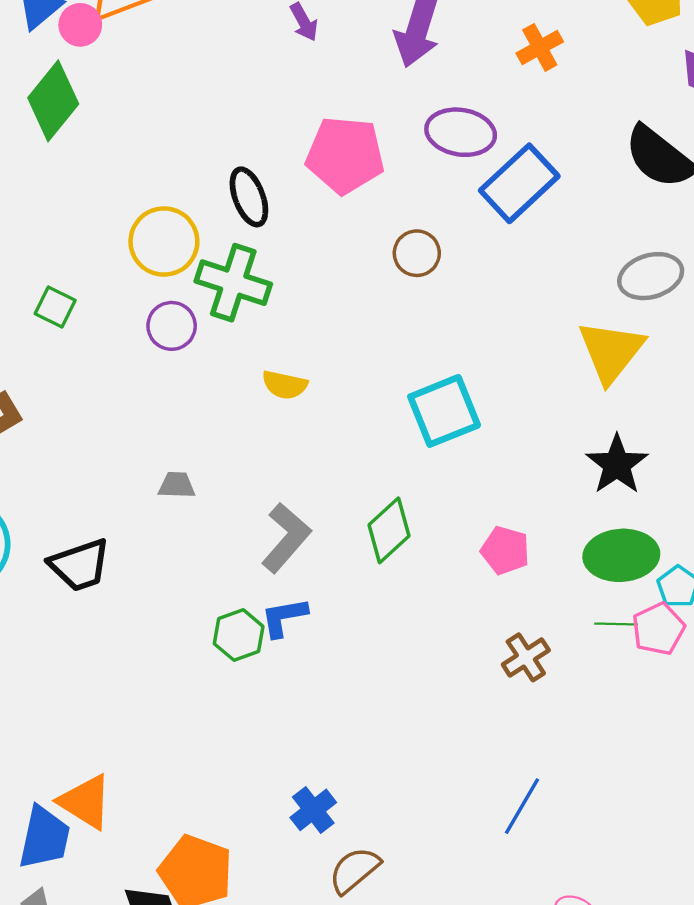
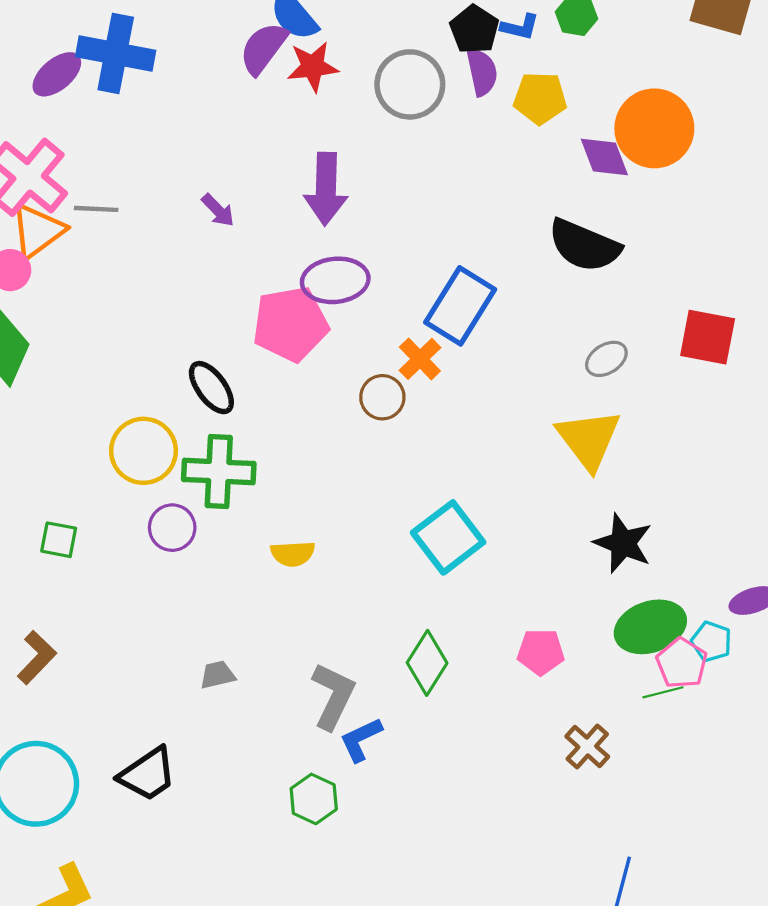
orange cross: (540, 47) -> (420, 359), moved
purple ellipse: (461, 132) -> (335, 280), moved
gray ellipse: (651, 276) -> (606, 359), size x0.7
blue L-shape: (284, 617) -> (361, 739), moved
pink pentagon: (658, 629) -> (682, 663), moved

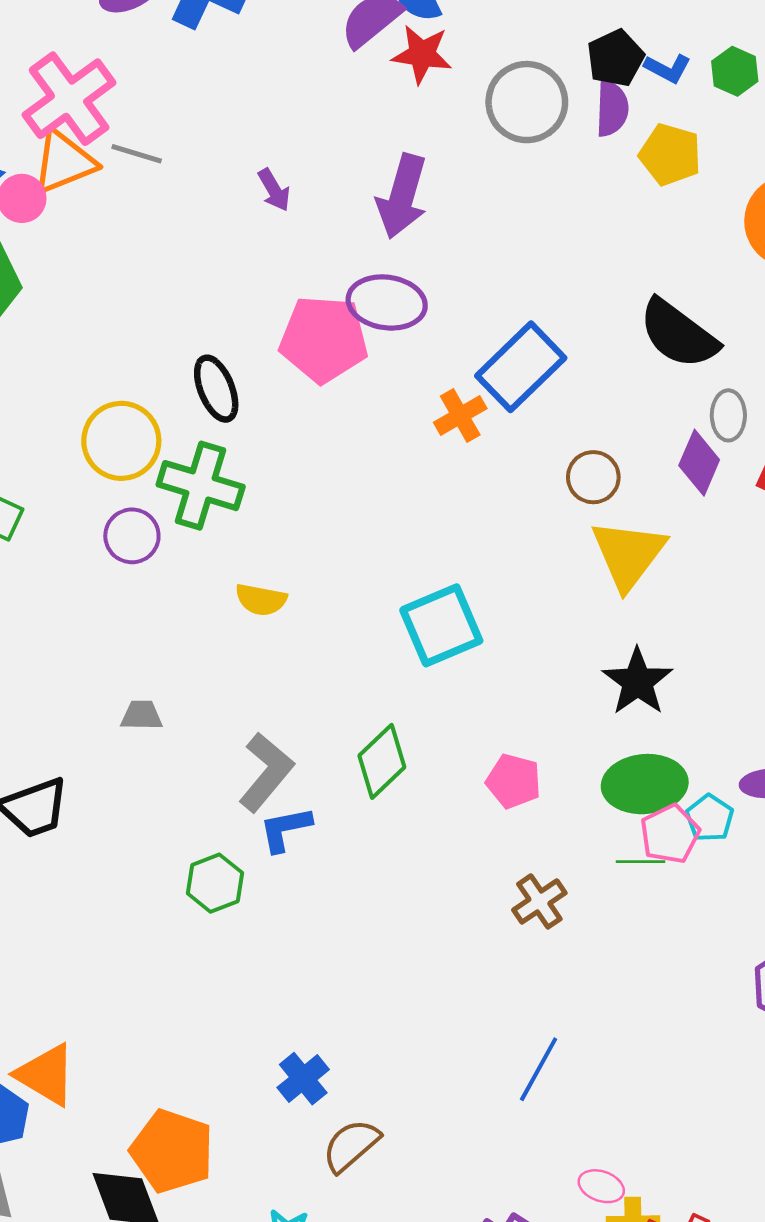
purple diamond: (604, 157) -> (699, 463), moved, turned 30
gray ellipse: (606, 359) -> (728, 415), moved, turned -72
brown circle: (382, 397) -> (593, 477), moved

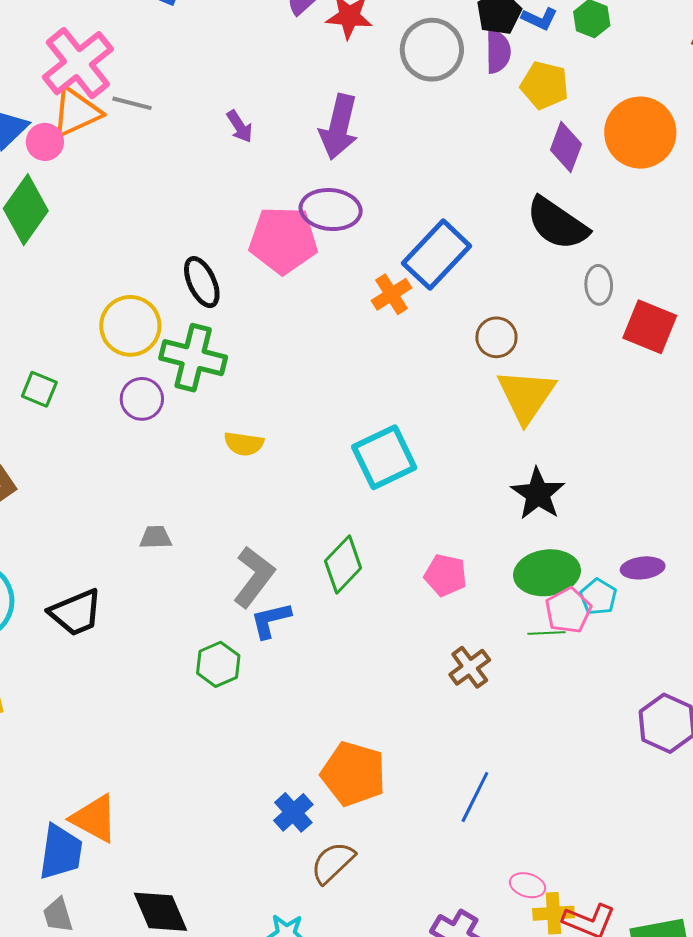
purple diamond: (699, 463) -> (566, 147), moved
orange pentagon: (172, 1151) -> (353, 774), moved

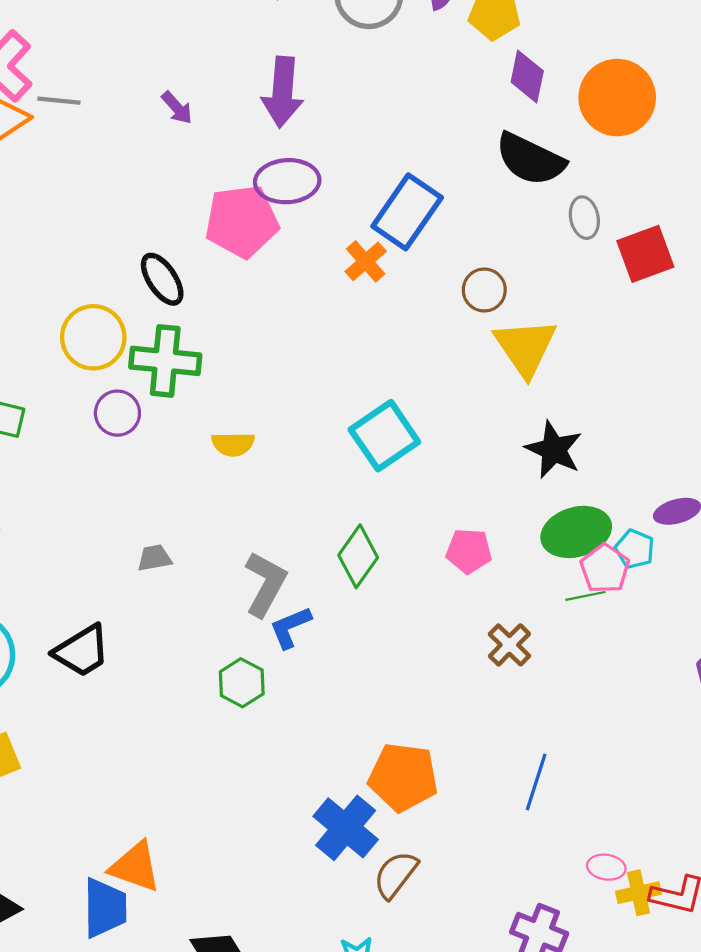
orange circle: (640, 133) -> (617, 98), moved
red square: (650, 327) -> (645, 254), turned -34
blue cross: (293, 812) -> (346, 828), size x1.5

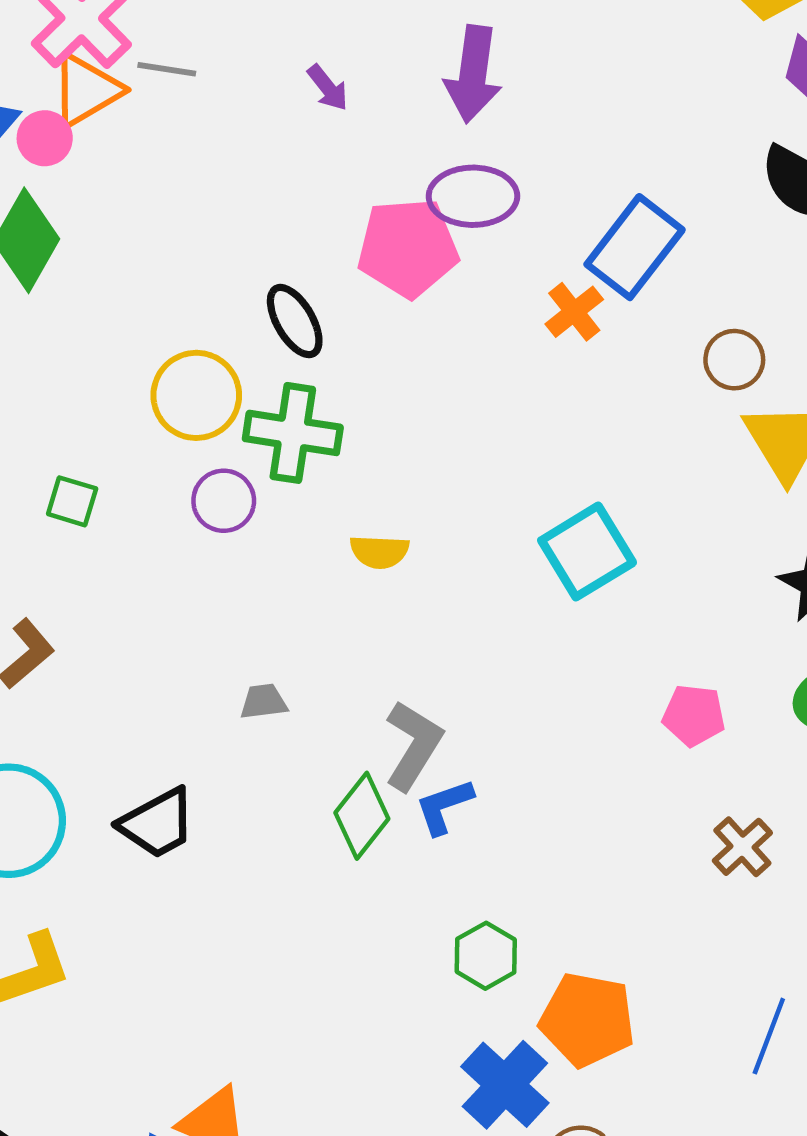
green diamond: (358, 556) -> (362, 816), moved
green hexagon: (242, 683) -> (486, 956), moved

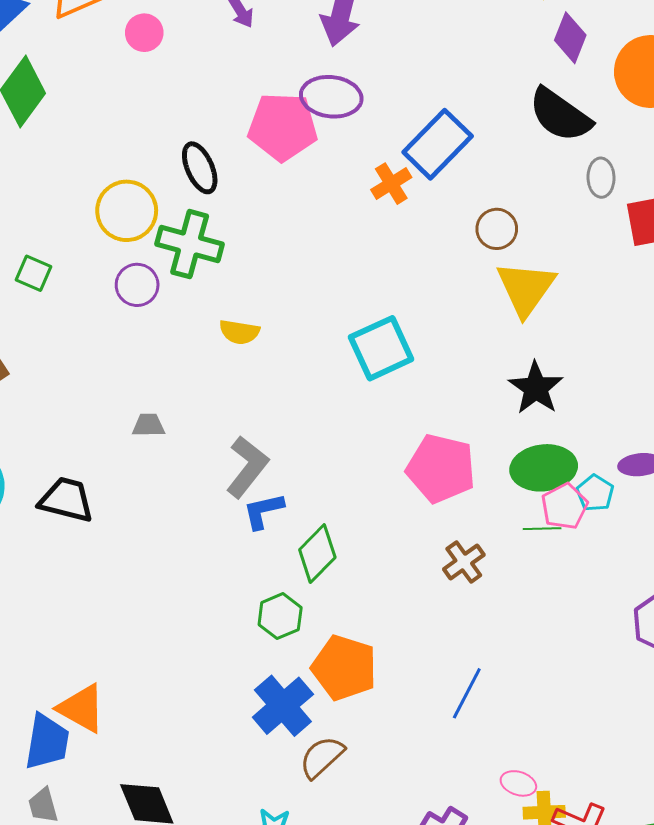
pink circle: (45, 138) -> (144, 33), moved
pink pentagon: (694, 715) -> (441, 468), size x1.6
green diamond: (362, 816) -> (317, 554), moved
black trapezoid: (157, 823) -> (66, 500), turned -144

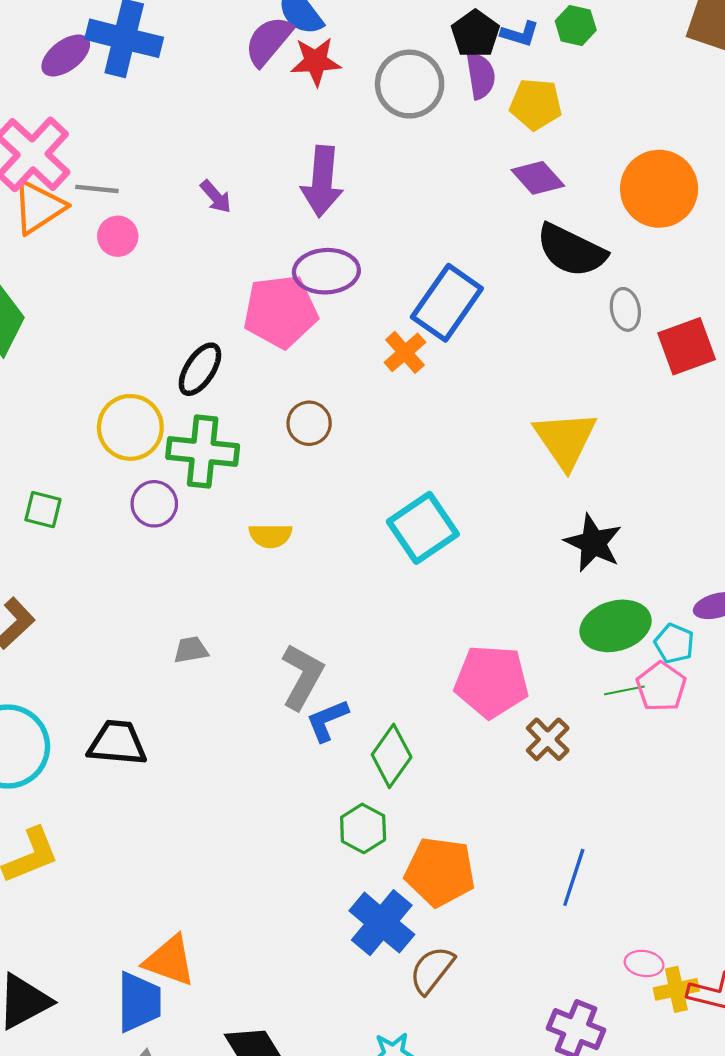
purple diamond: (570, 38) -> (538, 178), moved, turned -54
black ellipse: (200, 168) -> (200, 369), turned 66
brown circle: (497, 229) -> (309, 423), moved
pink pentagon: (441, 468) -> (491, 681), moved
pink pentagon: (564, 506) -> (661, 687), moved

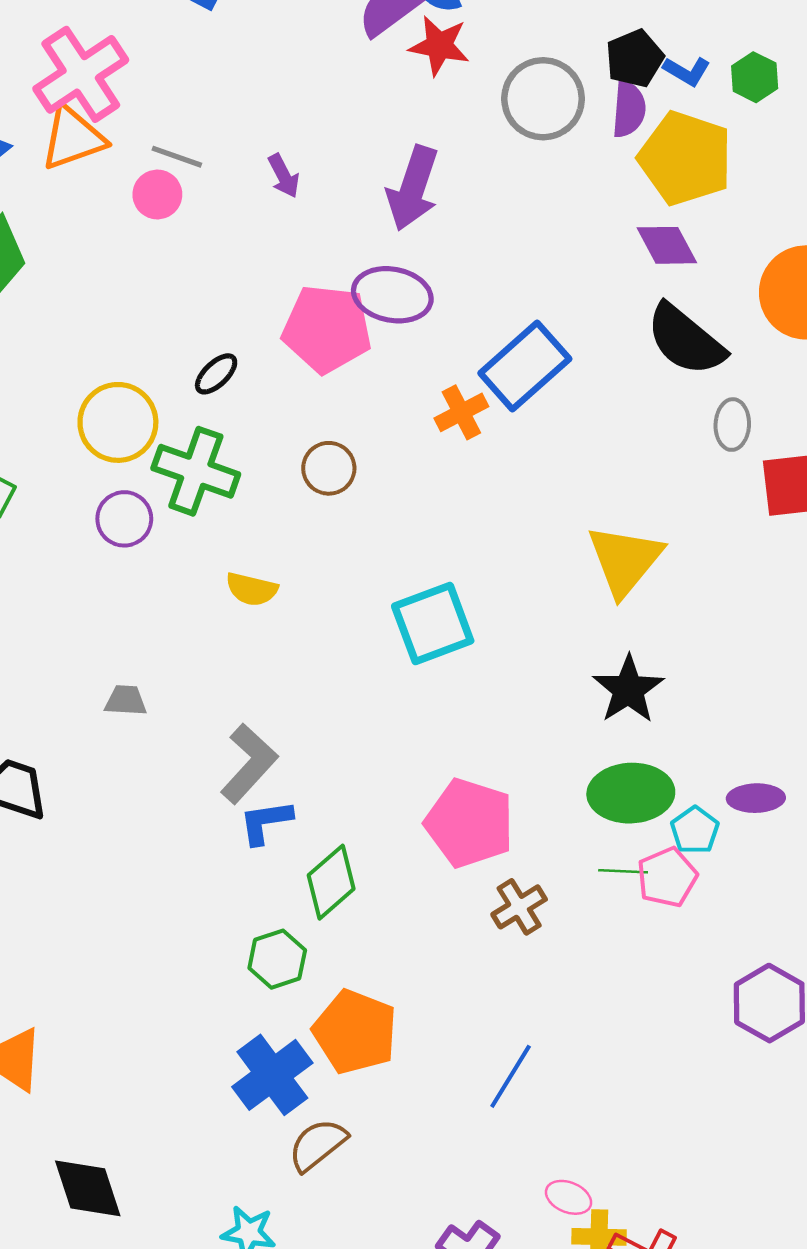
yellow pentagon: (536, 104) -> (685, 158), size x1.5
gray line: (97, 189) -> (177, 157), moved
black ellipse: (200, 369) -> (216, 374), size x0.7

